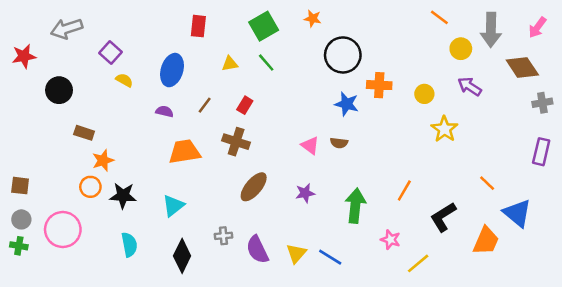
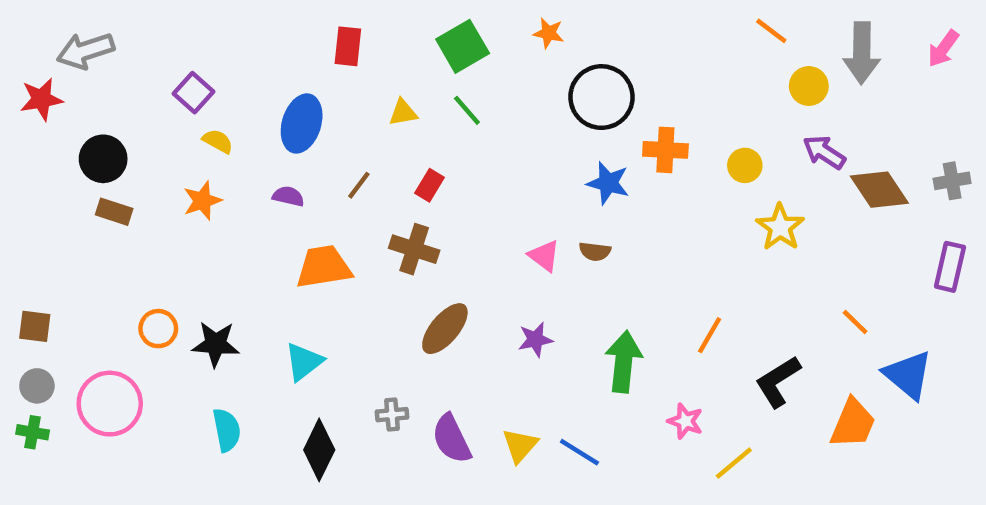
gray arrow: (67, 29) -> (85, 51), moved
brown diamond: (522, 68) -> (879, 190), moved
brown rectangle: (84, 133) -> (114, 212), moved
orange star: (103, 160) -> (202, 201), moved

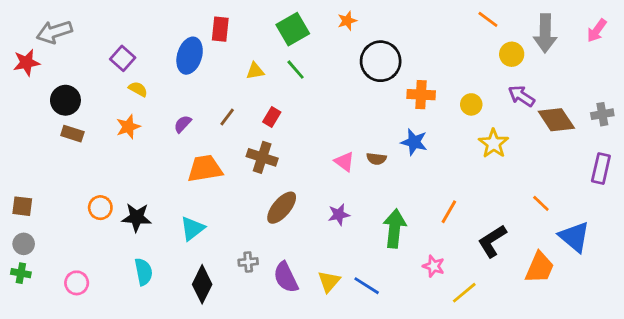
orange star: (549, 33) -> (347, 21), turned -30
blue ellipse: (302, 123) -> (190, 56), moved
blue star: (608, 183) -> (414, 142), moved
purple semicircle: (288, 196) -> (183, 124), turned -60
pink circle: (110, 404) -> (77, 283), moved, size x0.6

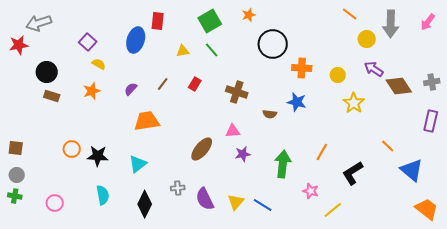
brown cross: (262, 157) -> (237, 92), moved
pink triangle: (344, 162) -> (233, 131), moved, turned -42
orange trapezoid: (540, 268) -> (427, 209), moved, turned -75

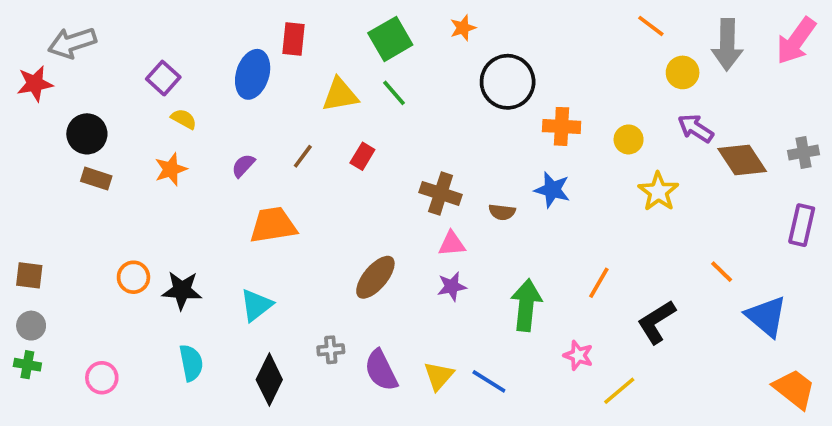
pink arrow: (428, 22) -> (796, 41), size x1.5
yellow triangle: (183, 51) -> (340, 95), size x1.5
brown cross: (237, 92) -> (441, 193), moved
pink triangle: (233, 131) -> (452, 244), moved

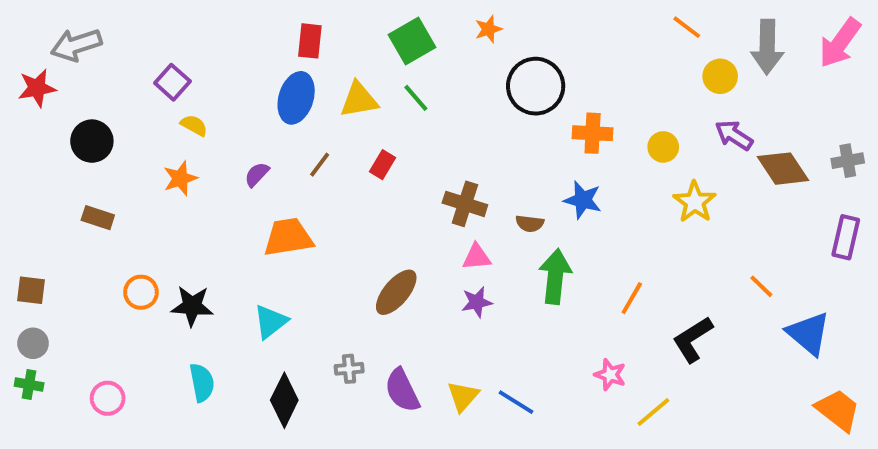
blue ellipse: (253, 74) -> (296, 98), moved
brown rectangle: (96, 179) -> (98, 218), moved
green arrow: (526, 305) -> (555, 277), moved

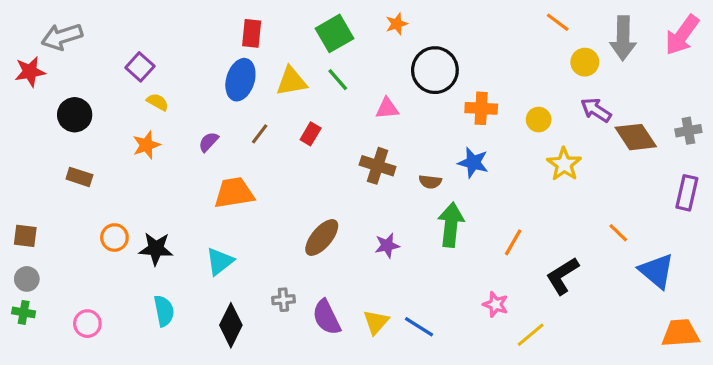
pink triangle: (477, 257) -> (387, 108), moved
orange trapezoid: (838, 410) -> (680, 333), turned -42

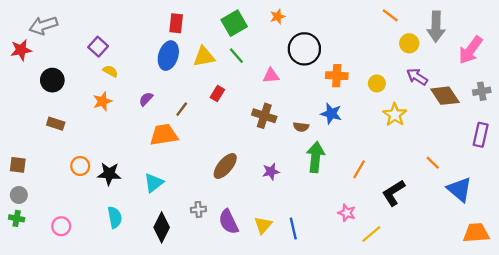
pink arrow: (682, 35) -> (471, 50), moved
brown line: (260, 134) -> (182, 109), moved
blue line: (419, 327) -> (293, 228), turned 45

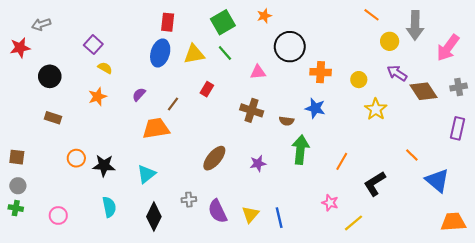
gray arrow: (43, 25) -> (41, 24), size x0.7

